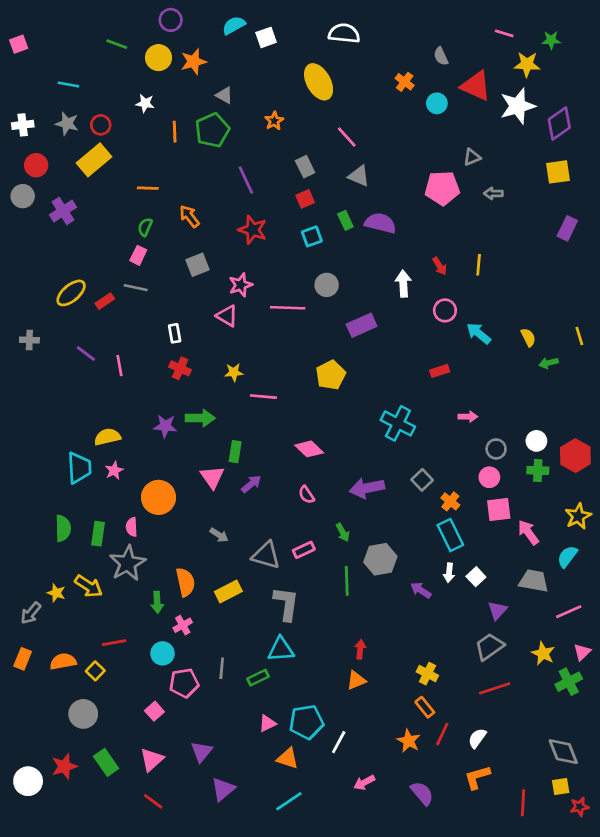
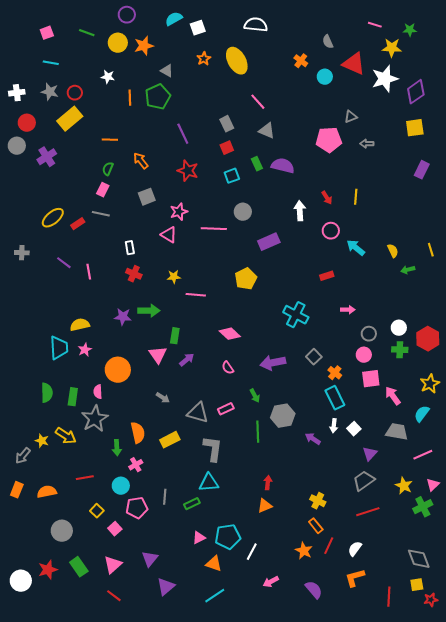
pink square: (19, 44) -> (47, 33), moved
orange star: (274, 121) -> (204, 59), moved
yellow square: (95, 671) -> (97, 511), moved

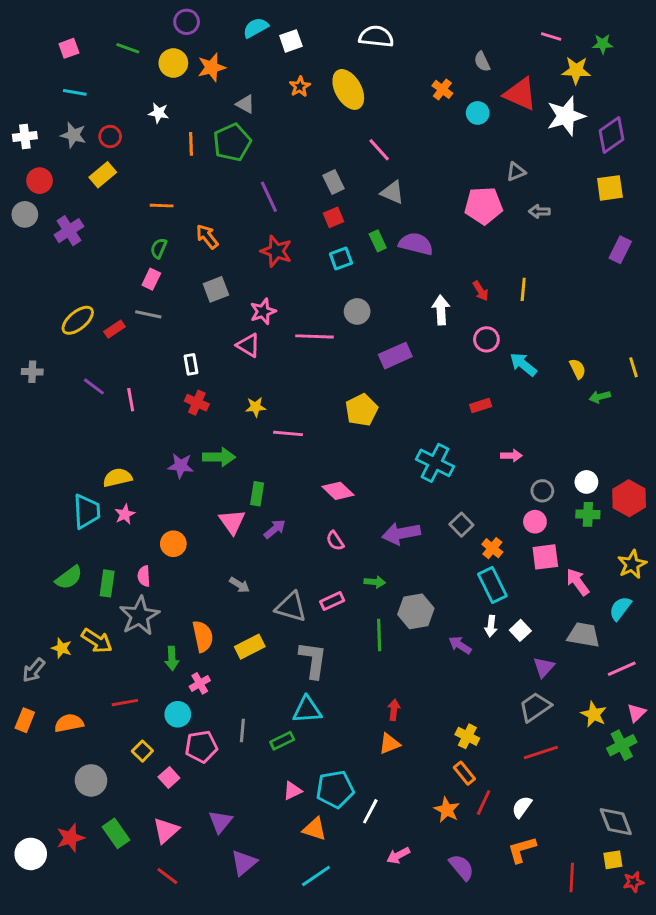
yellow rectangle: (70, 119) -> (103, 175), size x0.7
orange circle: (118, 370) -> (173, 544), size x0.7
green semicircle: (47, 393) -> (69, 578), turned 54
green arrow: (255, 396) -> (375, 582), turned -56

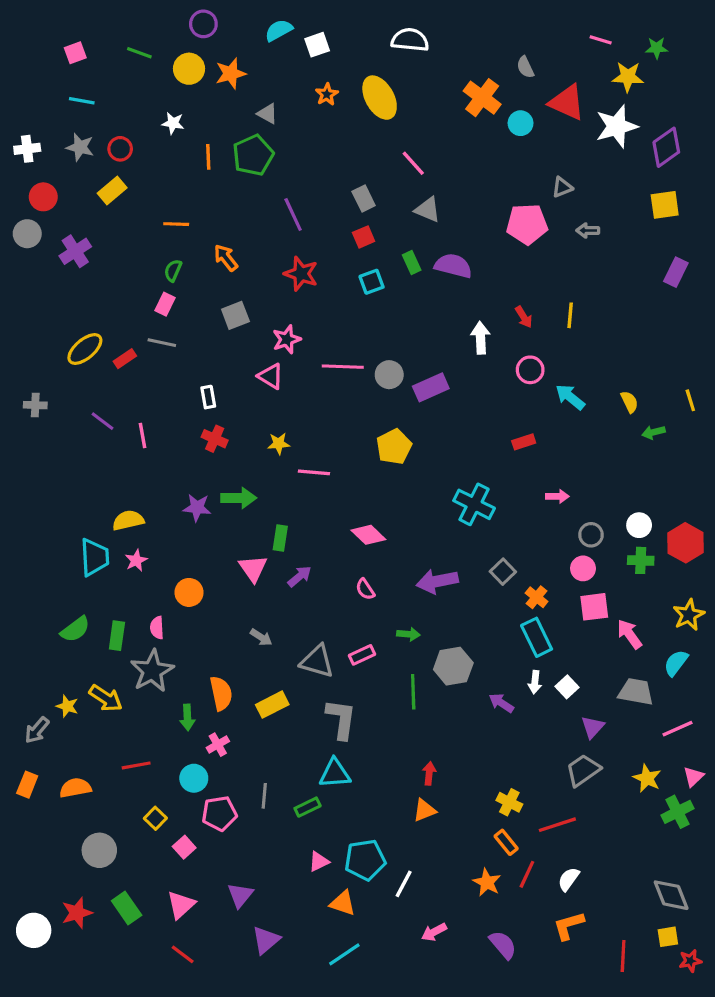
orange cross: (442, 89) -> (482, 98), size x1.6
gray circle: (357, 311) -> (389, 375), moved
red line: (541, 753) -> (557, 825), moved

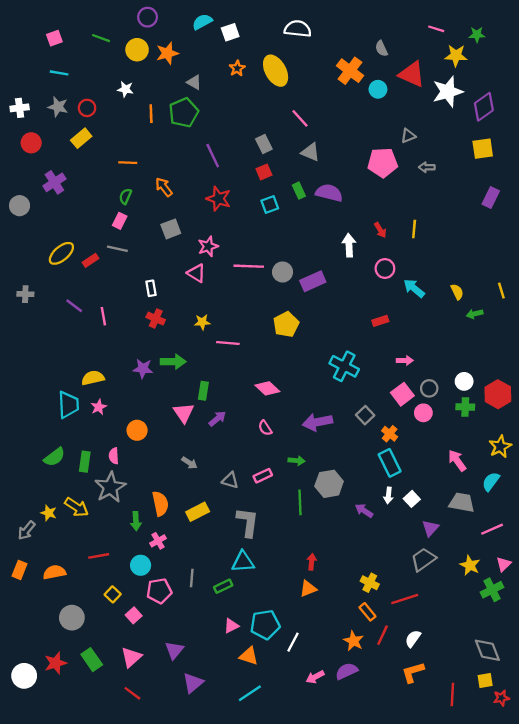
gray circle: (27, 234) -> (20, 206), moved
pink square: (594, 607) -> (402, 394), moved, turned -30
gray triangle: (317, 661) -> (230, 480), size x0.7
purple semicircle: (503, 945) -> (347, 671), moved, turned -75

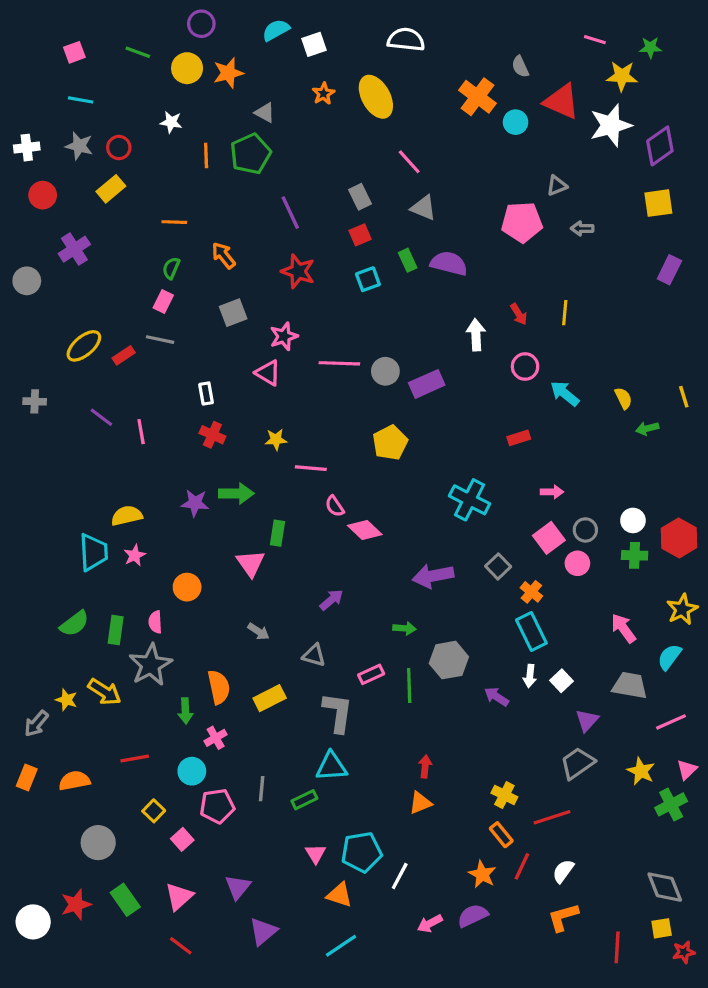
purple arrow: (217, 419) -> (331, 600), moved
pink semicircle: (265, 428) -> (335, 506), moved
pink rectangle: (263, 476) -> (371, 674), moved
pink triangle: (231, 626) -> (316, 854), turned -35

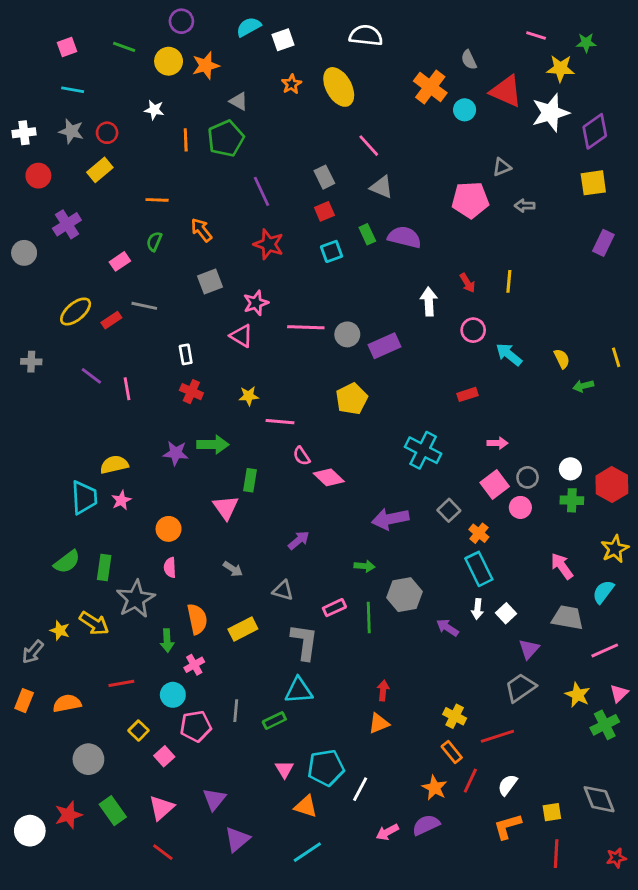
pink rectangle: (163, 301) -> (120, 261), moved, turned 30
pink semicircle: (155, 622) -> (170, 568), moved
yellow square: (662, 928) -> (552, 812), moved

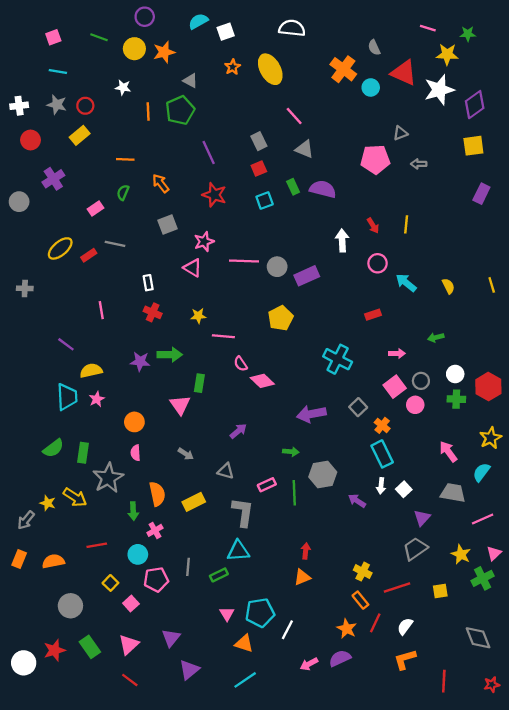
purple line: (91, 376) -> (66, 344), moved
green arrow: (583, 386) -> (436, 337), moved
yellow square: (552, 812) -> (440, 591), moved

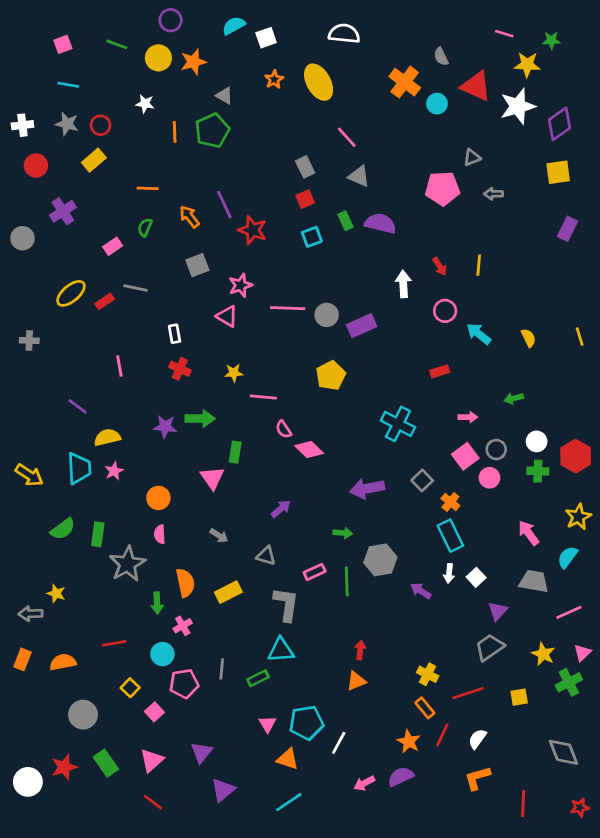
purple line: (209, 153) -> (224, 205), moved
yellow arrow: (75, 497) -> (29, 475), moved
gray arrow: (26, 520) -> (31, 614), turned 48

